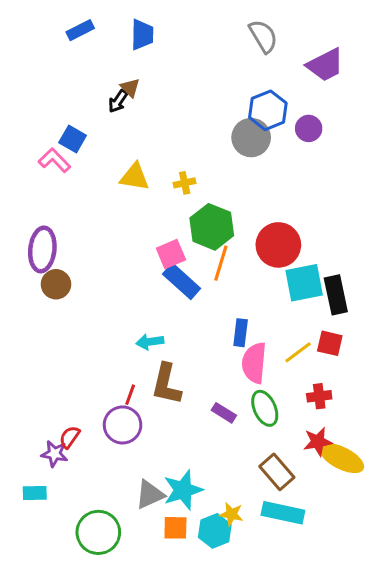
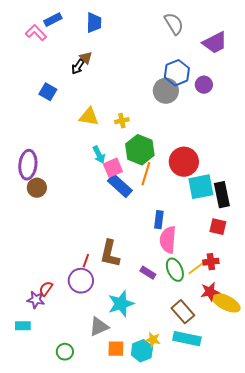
pink L-shape: (54, 160) -> (36, 33), moved
cyan arrow: (150, 342) -> (99, 155), moved, turned -108
yellow line: (298, 352) -> (197, 268), moved
cyan star: (183, 490) -> (121, 304), moved
green circle: (98, 532) -> (65, 352), size x0.6

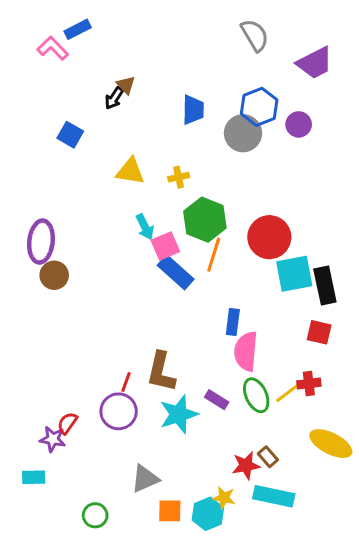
blue trapezoid: (94, 23) -> (193, 110), moved
red star: (210, 292) -> (246, 466), moved
cyan star: (121, 304) -> (179, 414), moved
brown rectangle: (183, 312) -> (268, 457), size x0.6

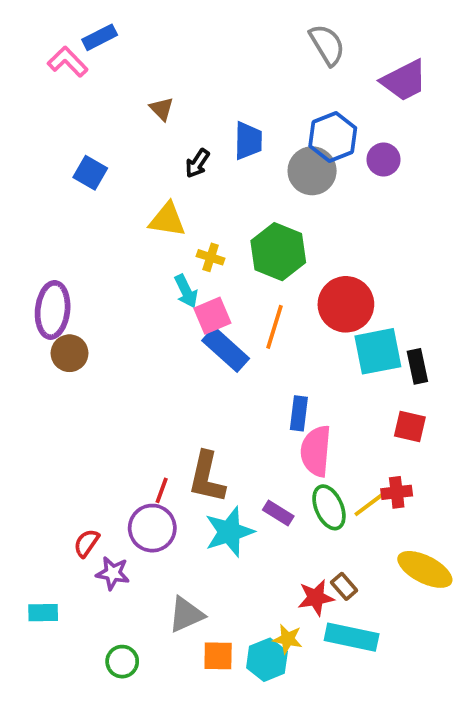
black arrow: (114, 98) -> (197, 163), moved
yellow cross: (179, 177) -> (211, 257), moved, turned 30
green hexagon: (205, 220) -> (278, 252), moved
black rectangle: (325, 285) -> (417, 366), size x0.7
purple star: (53, 439) -> (113, 573), moved

